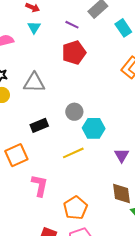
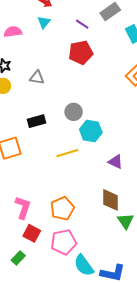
gray triangle: (34, 83) -> (37, 78), size x0.7
purple triangle: (122, 155) -> (116, 162), turned -42
pink L-shape: (40, 185) -> (23, 208), moved

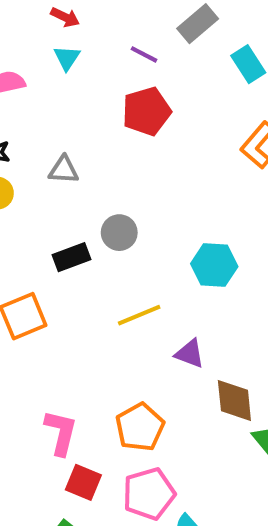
gray circle: (74, 112) -> (119, 233), moved
cyan hexagon: (91, 131) -> (214, 265), moved
purple triangle: (116, 162) -> (190, 354), moved

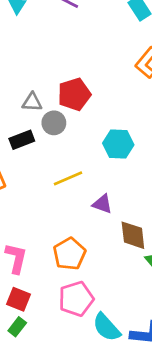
red pentagon: (147, 111) -> (74, 94), moved
gray triangle: (64, 170) -> (32, 102), moved
red square: (83, 482) -> (18, 299), moved

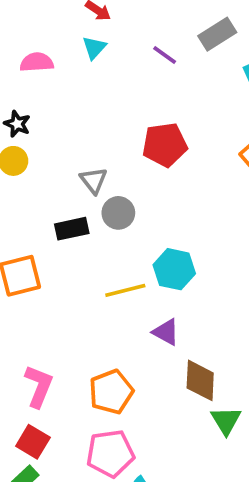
red pentagon: (74, 94) -> (165, 145), moved
gray triangle: (32, 102) -> (94, 180), turned 40
cyan hexagon: (118, 144) -> (174, 269), moved

